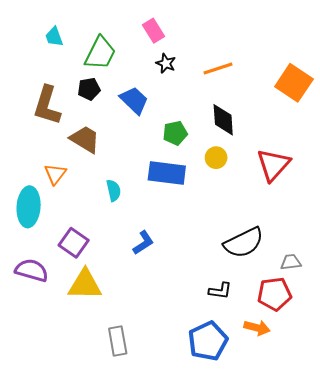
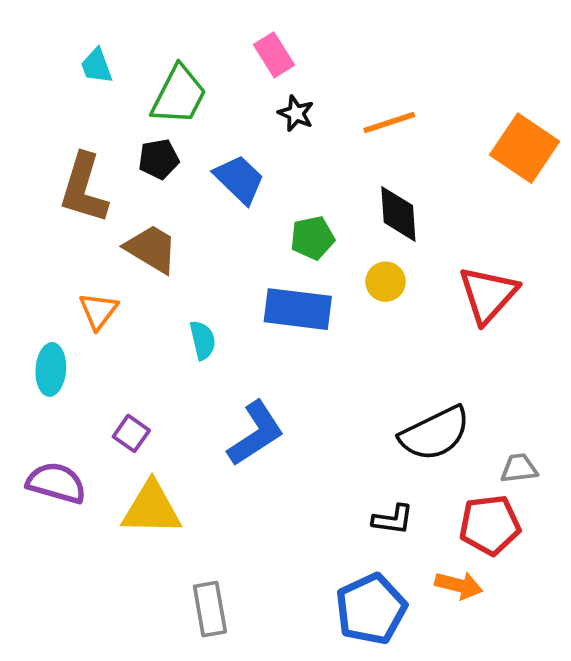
cyan ellipse: (29, 207) -> (51, 369), size x0.7
purple square: (74, 243) -> (131, 433), size x0.7
blue L-shape: (143, 243) -> (256, 433), size x1.5

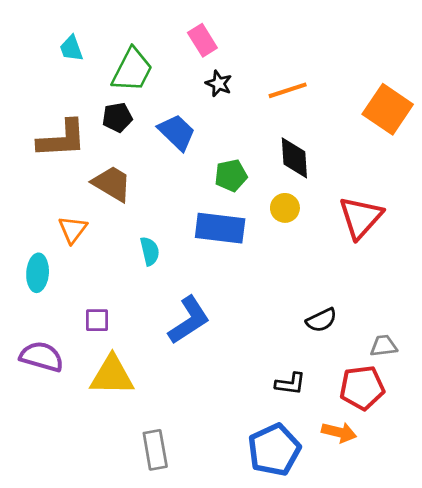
brown L-shape: (84, 188) -> (62, 139), turned -110
purple square: (131, 433) -> (97, 320), turned -35
black semicircle: (435, 433) -> (321, 320), size x0.6

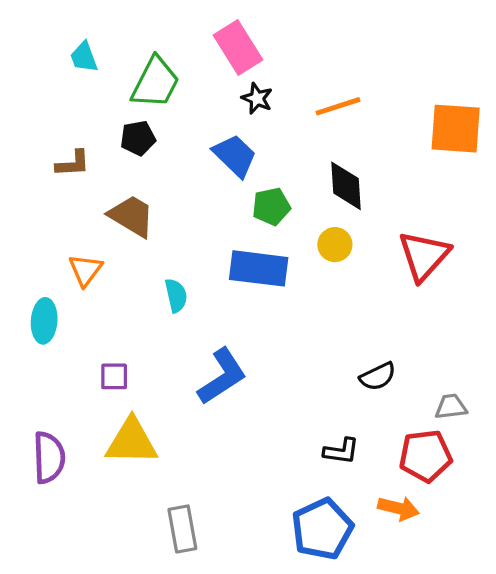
pink rectangle: (202, 40) -> (238, 48), size x1.4
orange square: (388, 109) -> (456, 129), turned -30
blue trapezoid: (177, 132) -> (235, 156), moved
brown L-shape: (62, 139) -> (73, 164), size x0.6
purple semicircle: (42, 357) -> (49, 457), moved, turned 72

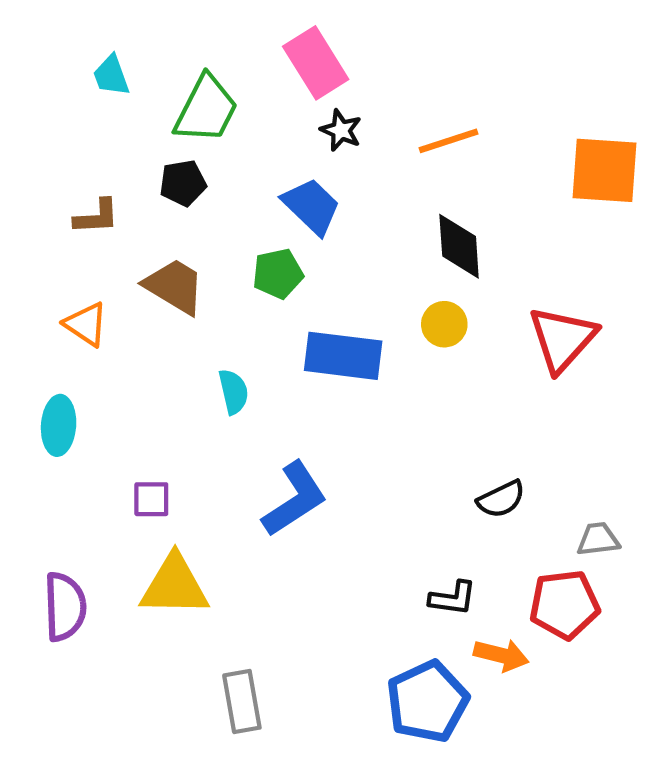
green pentagon: (271, 206) -> (278, 274), moved
orange triangle: (85, 270) -> (86, 324), moved, turned -33
orange arrow: (398, 508) -> (501, 655), moved

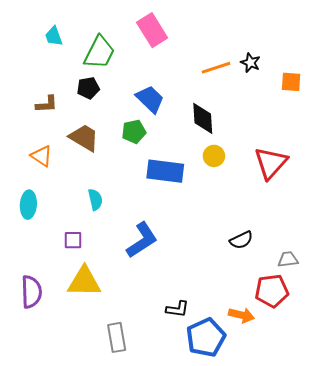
black star: (341, 130) -> (250, 63), moved
orange square: (604, 170) -> (291, 82), size x0.6
black diamond: (459, 246) -> (203, 118), moved
cyan semicircle: (234, 392) -> (95, 200), moved
black L-shape: (453, 598) -> (177, 309), moved

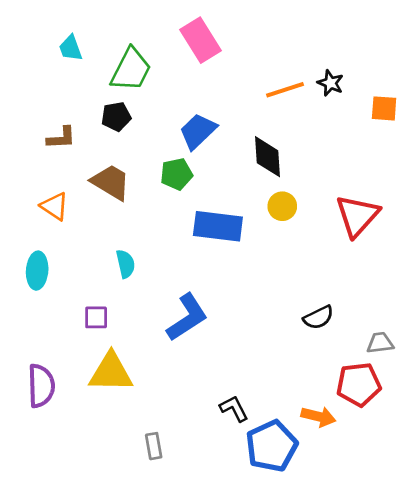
blue trapezoid: (150, 99) -> (198, 131), turned -88
black L-shape: (177, 309) -> (234, 409), turned -125
gray rectangle: (117, 337) -> (154, 446), size x0.7

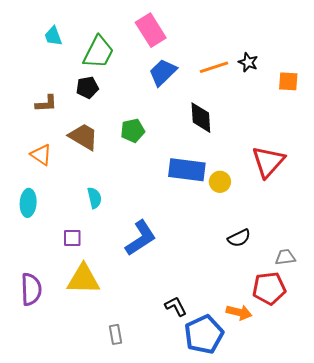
blue trapezoid: (198, 131) -> (163, 72), moved
yellow circle: (282, 206) -> (220, 182), moved
blue rectangle: (218, 226) -> (187, 170), moved

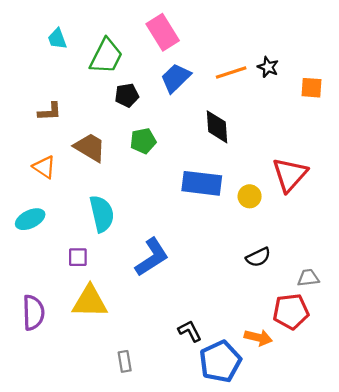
black pentagon: (87, 87) -> (127, 95), moved
yellow circle: (220, 182) -> (250, 196), moved
cyan semicircle: (94, 198) -> (102, 214), size x1.6
cyan ellipse: (28, 203) -> (30, 219), turned 60

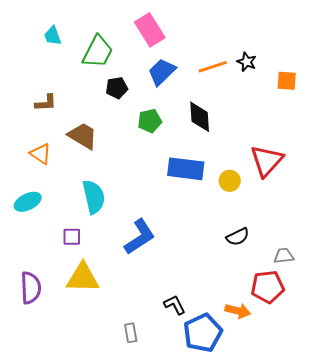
green pentagon: (143, 141) -> (150, 121), moved
gray rectangle: (125, 361) -> (131, 333), moved

